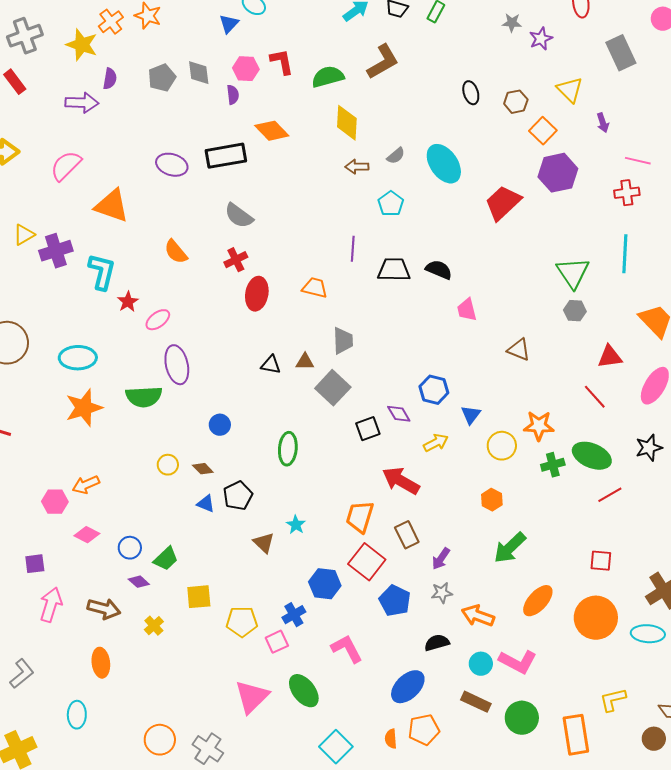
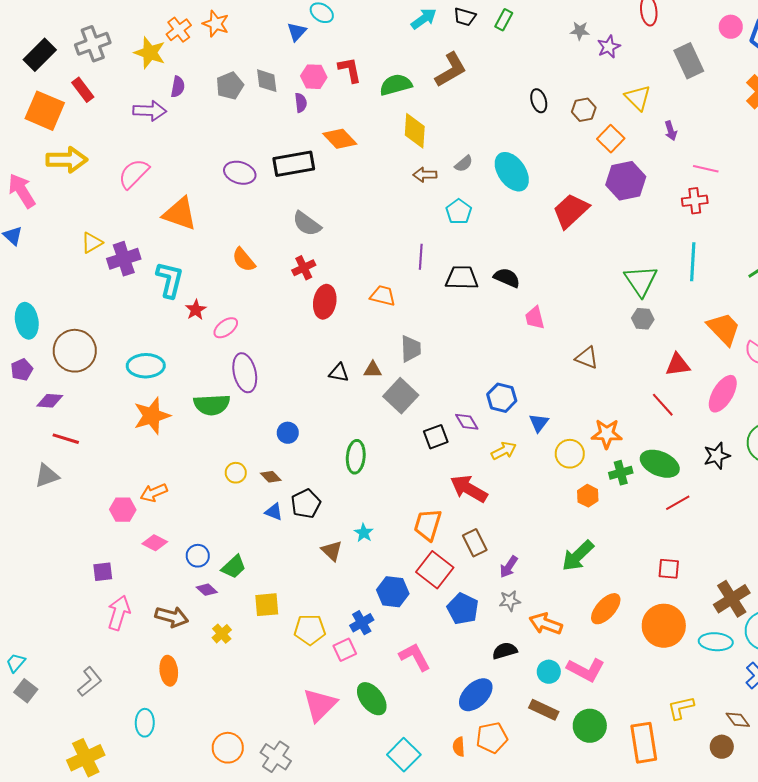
orange hexagon: (492, 500) -> (588, 496), moved

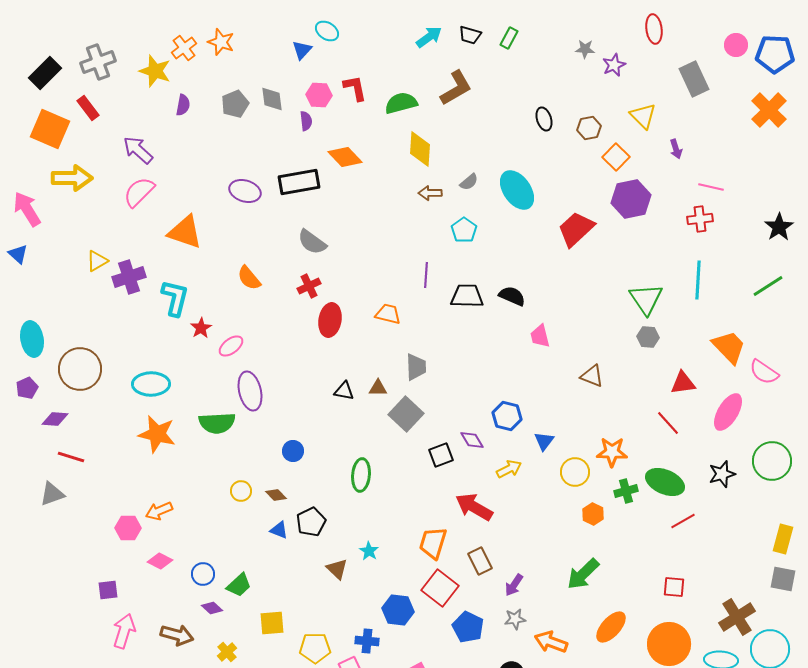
purple arrow: (150, 111) -> (138, 150), moved, turned -140
orange star: (152, 416) -> (157, 434), turned 30
blue cross: (362, 623) -> (367, 641), turned 35

